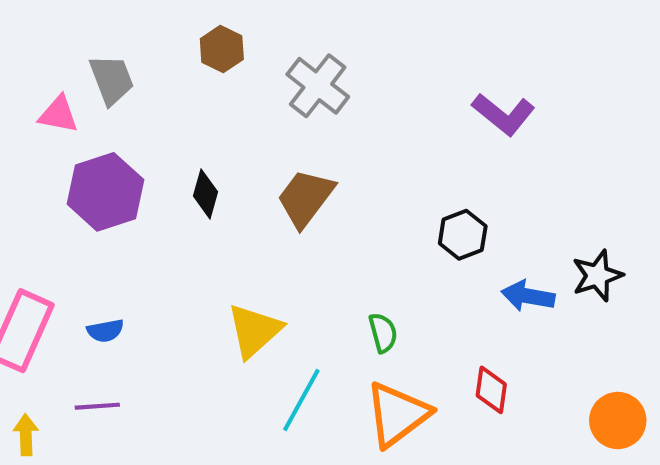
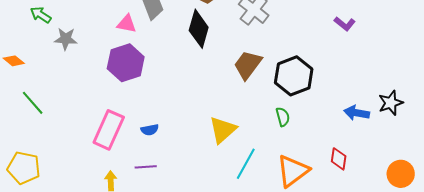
purple L-shape: (503, 114) -> (345, 24), size x0.7
purple hexagon: (105, 192) -> (126, 63), moved
black diamond: (205, 194) -> (199, 29), moved, size x1.6
black hexagon: (463, 235) -> (294, 76), moved, size x1.6
green semicircle: (383, 333) -> (283, 117), moved

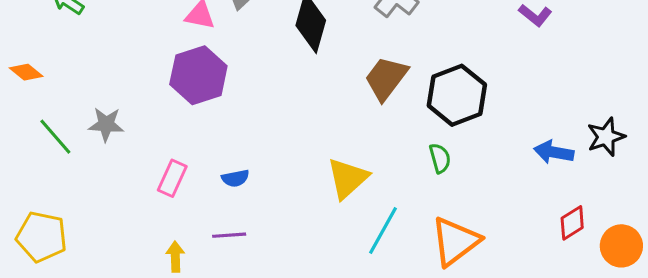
gray star: (66, 39) -> (106, 124), moved
pink rectangle: (109, 130) -> (172, 178), size x0.6
red diamond: (339, 159) -> (572, 223), moved, turned 50

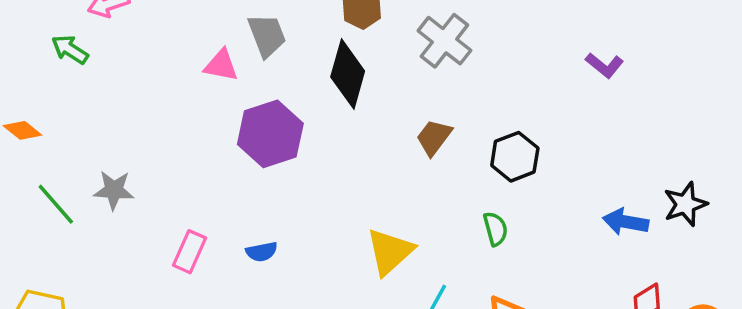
purple hexagon: (198, 75) -> (270, 134), moved
brown trapezoid: (386, 78) -> (434, 137), size x0.7
black hexagon: (457, 95) -> (515, 157), size x0.7

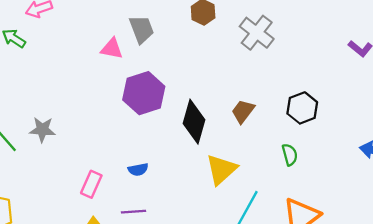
black diamond: (348, 74) -> (194, 122), moved
brown trapezoid: (434, 137) -> (243, 111), moved
pink rectangle: (189, 252) -> (91, 184), moved

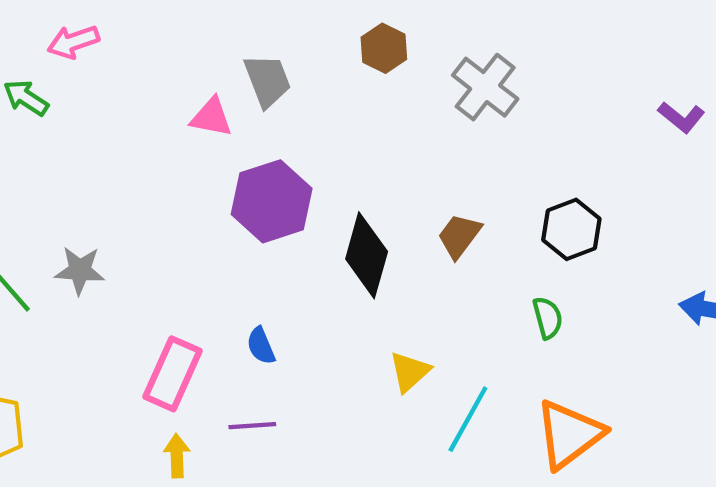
blue semicircle: (138, 169) -> (261, 346), turned 78
yellow triangle: (221, 169) -> (410, 372), moved, size x0.7
pink rectangle: (91, 184) -> (173, 374), size x1.4

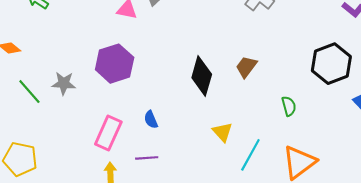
purple hexagon: (272, 201) -> (115, 64), moved
black hexagon: (571, 229) -> (331, 64), moved, size x1.4
yellow triangle: (410, 372) -> (222, 132), turned -30

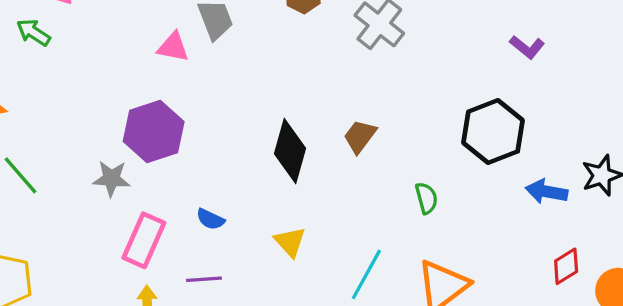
gray star: (64, 83) -> (111, 179), moved
blue semicircle: (151, 120) -> (210, 219), turned -42
yellow triangle: (222, 132) -> (290, 242), moved

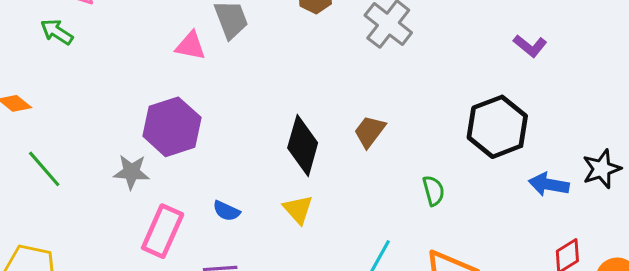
yellow triangle: (290, 242) -> (298, 209), moved

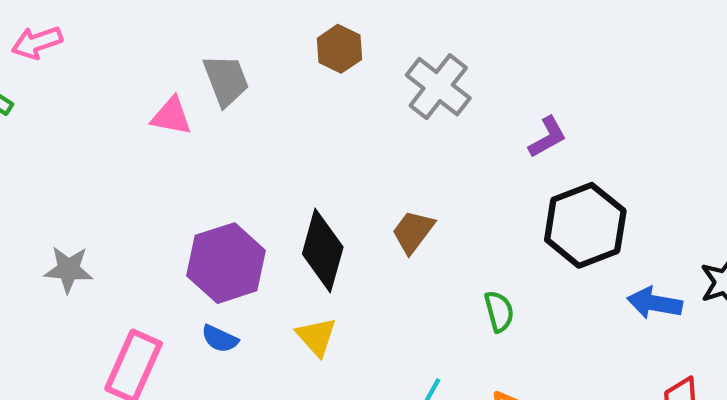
purple L-shape: (530, 46) -> (547, 137), moved, turned -68
purple hexagon: (172, 127) -> (226, 263), moved
gray star: (131, 172) -> (68, 269), moved

